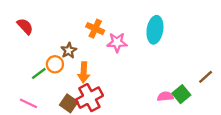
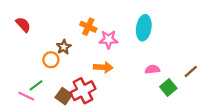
orange arrow: (84, 72) -> (103, 67), moved, turned -90
green line: (39, 73) -> (36, 85), moved
pink semicircle: (165, 96) -> (152, 69), moved

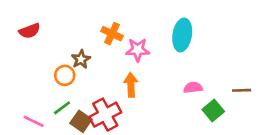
red semicircle: (23, 25) -> (30, 31), turned 112
orange arrow: (103, 67) -> (131, 85), turned -96
brown line: (191, 72) -> (242, 90), turned 40
green line: (36, 85) -> (62, 108), moved

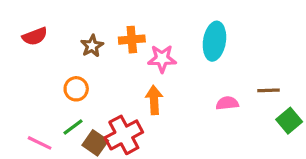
orange cross: (112, 34) -> (132, 40), turned -30
brown star: (81, 59) -> (92, 46), moved
brown line: (242, 90) -> (269, 90), moved
green square: (213, 111) -> (289, 121), moved

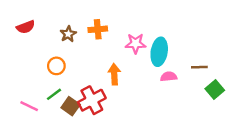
cyan ellipse: (214, 41) -> (159, 52), moved
pink star: (162, 59) -> (136, 43), moved

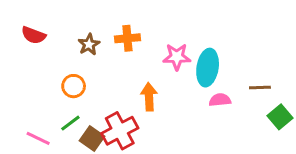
red semicircle: (26, 27) -> (33, 35), turned 42

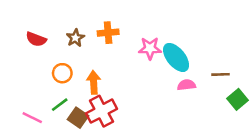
red semicircle: (33, 35) -> (36, 39), moved
cyan ellipse: (208, 68) -> (176, 57), turned -48
orange arrow: (149, 97) -> (94, 82), moved

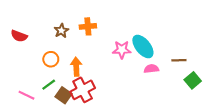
red semicircle: (36, 39) -> (19, 36), moved
pink star: (150, 48) -> (122, 50), moved

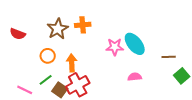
brown star: (61, 31) -> (58, 29), size x1.5
pink semicircle: (151, 69) -> (135, 77), moved

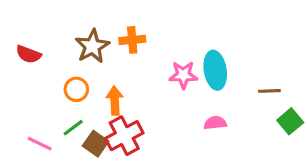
cyan ellipse: (135, 44) -> (215, 70), turned 30

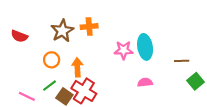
red cross: (124, 136) -> (84, 91), turned -30

